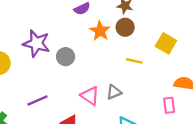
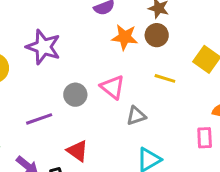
orange star: (100, 31) -> (125, 37), turned -30
gray circle: (66, 57) -> (75, 95), moved
pink triangle: (90, 96) -> (113, 87), moved

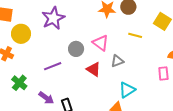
purple star: (43, 47) -> (53, 18), turned 30
red triangle: (77, 151) -> (94, 69), moved

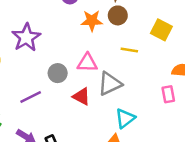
pink triangle: (101, 43) -> (87, 63), turned -30
gray triangle: (117, 61) -> (110, 84), size x1.5

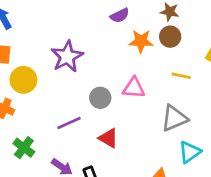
gray triangle: (110, 84) -> (174, 118), moved
red triangle: (81, 96) -> (109, 138), moved
cyan triangle: (125, 118) -> (190, 152), moved

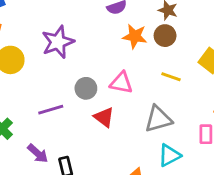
red triangle: (109, 138) -> (104, 117), moved

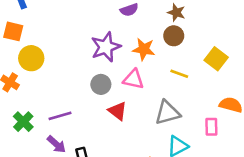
orange star: (135, 36) -> (144, 49), moved
purple star: (58, 42) -> (106, 47), moved
purple line: (51, 110) -> (60, 116), moved

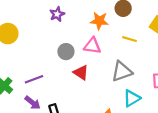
purple star: (106, 47) -> (57, 14), moved, size x0.6

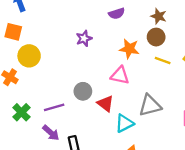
yellow line: (130, 39) -> (163, 61), moved
gray circle: (66, 52) -> (83, 91), moved
cyan triangle: (132, 98) -> (124, 123), moved

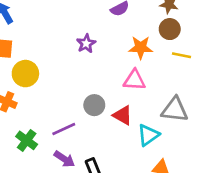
gray triangle: (150, 105) -> (175, 110), turned 30

